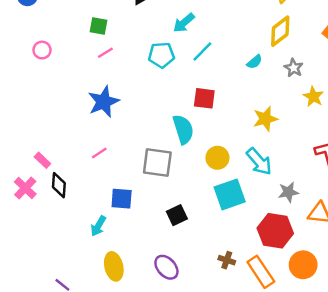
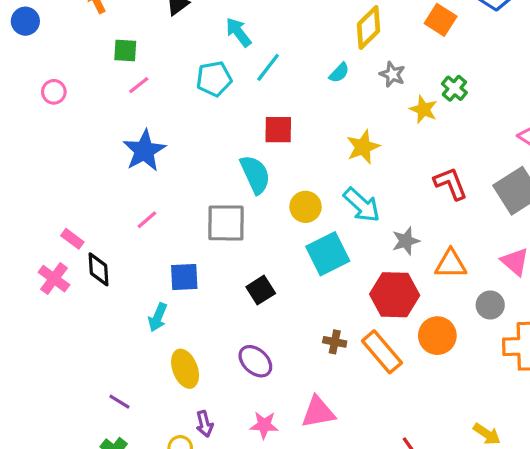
cyan arrow: (184, 23) -> (238, 32), turned 100

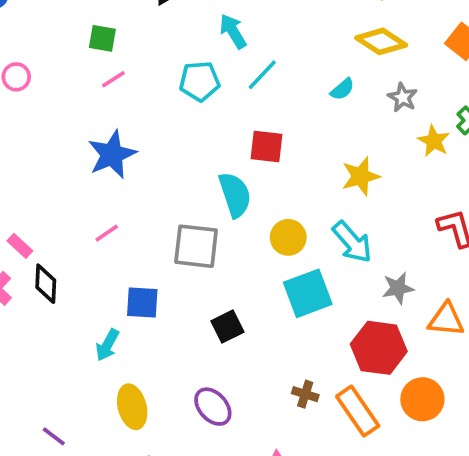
yellow diamond: (369, 28) -> (381, 41), turned 72

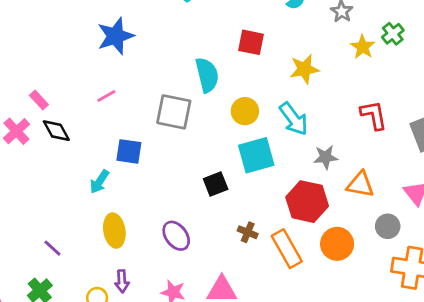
red square: (266, 147) -> (251, 42), moved
black diamond: (46, 284) -> (56, 131), turned -36
black square: (227, 327) -> (216, 184), moved

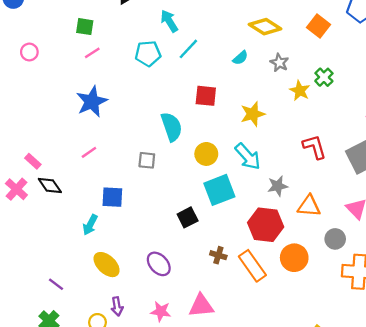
gray square: (174, 112) -> (147, 160), size x0.6
yellow ellipse: (114, 231) -> (107, 265), turned -32

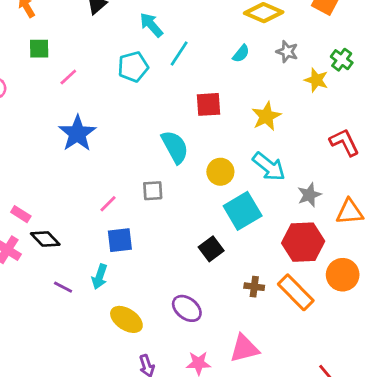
green square: (85, 27) -> (39, 49), moved
pink line: (89, 152) -> (108, 204), moved
purple line: (56, 284) -> (63, 287), moved

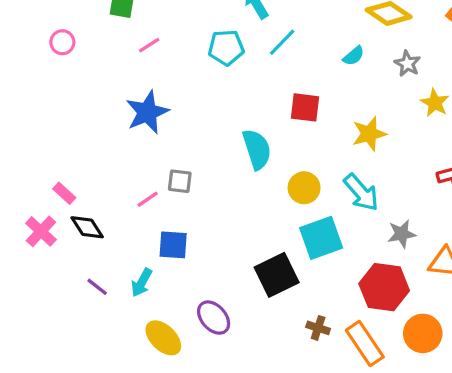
gray square: (153, 191) -> (180, 181), moved
pink line: (108, 204) -> (148, 199), moved
black square: (211, 249) -> (277, 275), size x1.5
purple ellipse: (187, 308) -> (214, 318), moved

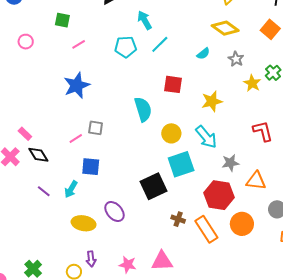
yellow ellipse: (163, 338) -> (84, 223), turned -35

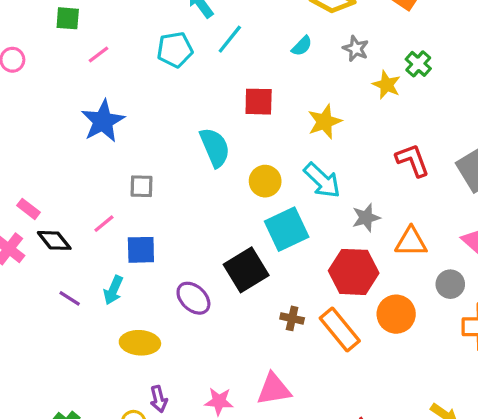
pink line: (76, 138) -> (104, 224), moved
purple ellipse: (114, 211) -> (193, 298), moved

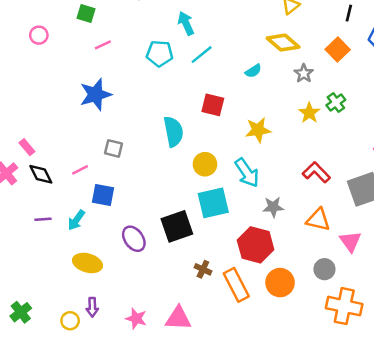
gray star: (356, 49) -> (304, 73), moved
red L-shape: (413, 160) -> (316, 172), turned -36
orange triangle: (411, 242) -> (318, 220), moved
purple line: (70, 298) -> (43, 219), turned -49

